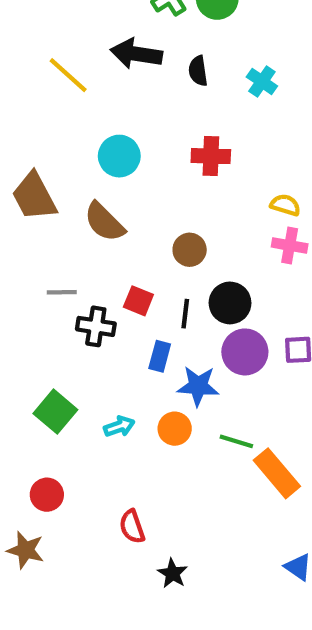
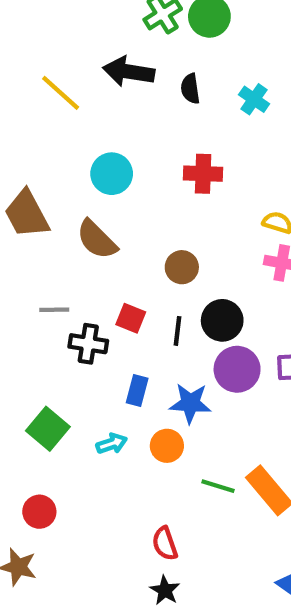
blue rectangle: (160, 356) -> (137, 391), moved
green line: (236, 441) -> (218, 486), moved
red semicircle: (132, 527) -> (165, 544), moved

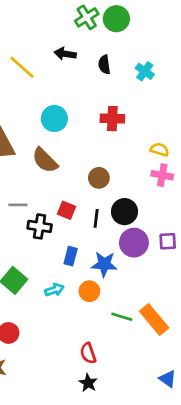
black arrow: (129, 72) -> (65, 54), size x0.7

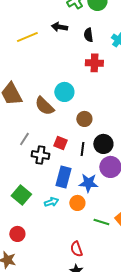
yellow line: (22, 67) -> (27, 37), turned -65
cyan circle: (54, 119) -> (64, 92), moved
red cross: (112, 119) -> (94, 63), moved
gray line: (18, 205) -> (24, 139), turned -56
blue rectangle: (71, 256) -> (63, 177), size x1.5

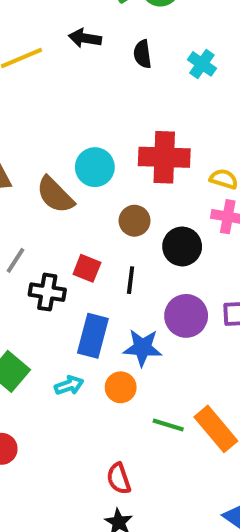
red cross: (94, 63) -> (164, 157), moved, size x1.4
black circle: (103, 144) -> (182, 246), moved

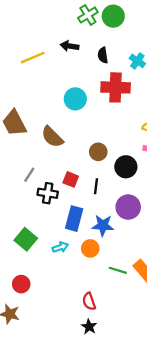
red cross: (164, 157) -> (116, 87), moved
cyan circle: (95, 167) -> (75, 99), moved

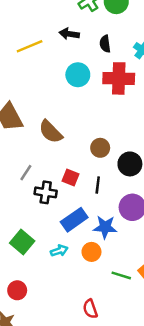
cyan circle: (75, 99) -> (78, 75), moved
blue rectangle: (74, 219) -> (74, 220), turned 40

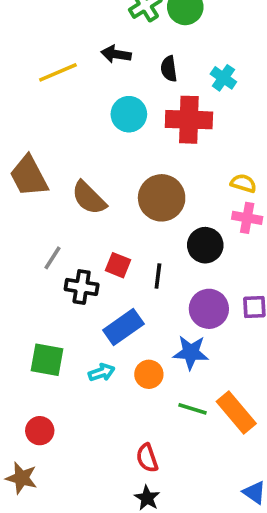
brown circle: (100, 148) -> (162, 198), moved, size x1.6
blue star: (105, 227) -> (191, 352), moved
green square: (22, 242) -> (47, 360), turned -30

